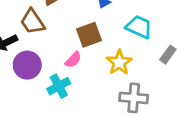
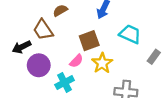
yellow star: (119, 62) -> (102, 63), moved

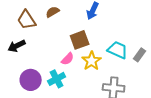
brown trapezoid: (43, 30) -> (27, 20), moved
cyan trapezoid: (130, 34) -> (118, 50), moved
purple circle: (39, 65) -> (31, 80), moved

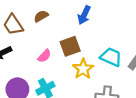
pink semicircle: (68, 59) -> (44, 56), moved

